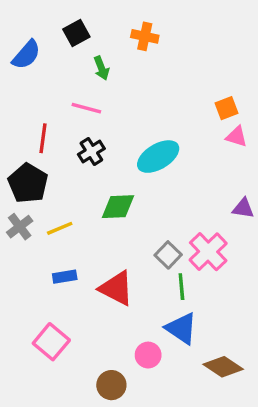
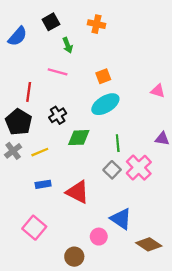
orange square: (227, 108) -> (103, 76), moved
black cross: (91, 152) -> (58, 115), moved
green line: (181, 287) -> (118, 143), moved

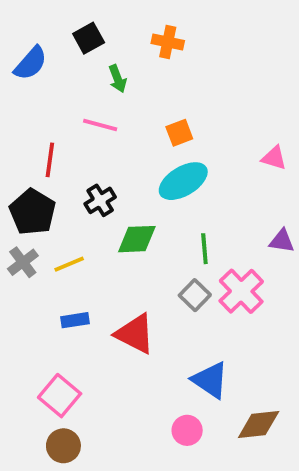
pink circle: (99, 237) -> (187, 430), moved
brown diamond: (149, 244) -> (259, 425), turned -40
brown circle: (74, 257) -> (63, 446), moved

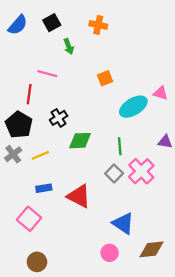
blue semicircle: (31, 63) -> (18, 25), moved
pink line: (100, 125) -> (47, 74), moved
cyan ellipse: (183, 181) -> (133, 107), moved
pink square: (60, 396) -> (29, 219), moved

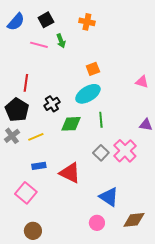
pink line: (47, 74) -> (39, 45), moved
cyan ellipse: (133, 107) -> (88, 94), moved
green line: (120, 146) -> (101, 120), moved

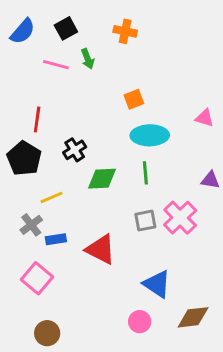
cyan ellipse: (88, 94) -> (150, 135), moved, turned 30
gray cross: (12, 136) -> (31, 225), moved
gray square: (101, 153) -> (145, 221), turned 35

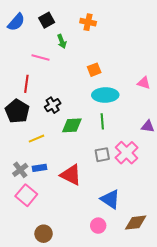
pink line: (56, 65) -> (40, 58), moved
gray cross: (31, 225) -> (20, 170), moved
brown circle: (47, 333) -> (44, 234), moved

